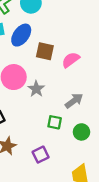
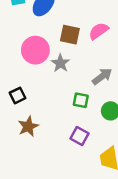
brown square: (45, 51) -> (70, 35), moved
purple square: (41, 155) -> (79, 136), moved, turned -35

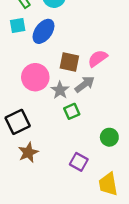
gray arrow: (102, 76) -> (85, 84), moved
black square: (17, 95) -> (18, 122), size x1.5
green square: (81, 100) -> (72, 111), moved, turned -35

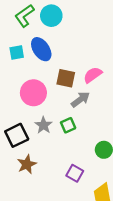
cyan square: (18, 25) -> (17, 53), moved
blue ellipse: (44, 31) -> (41, 49), turned -70
gray star: (60, 90) -> (43, 125), moved

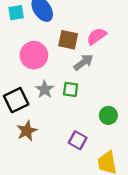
green square: (68, 125) -> (71, 89), turned 32

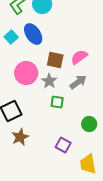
cyan square: (16, 13) -> (11, 37), turned -32
gray arrow: (84, 62) -> (78, 82), moved
gray star: (45, 89) -> (49, 81), moved

